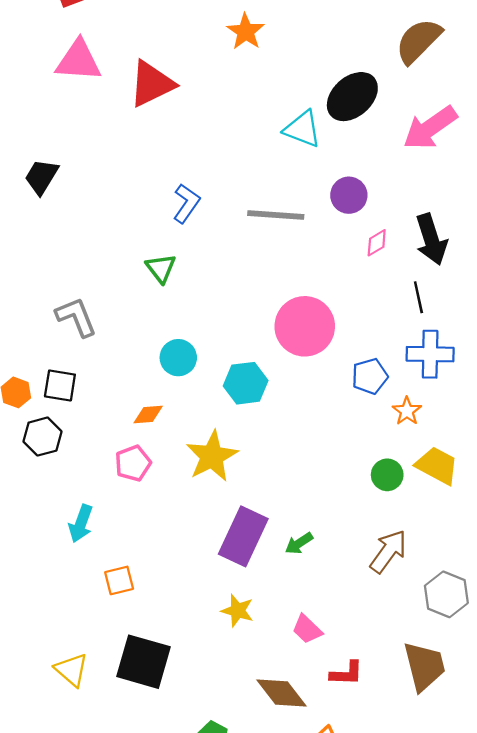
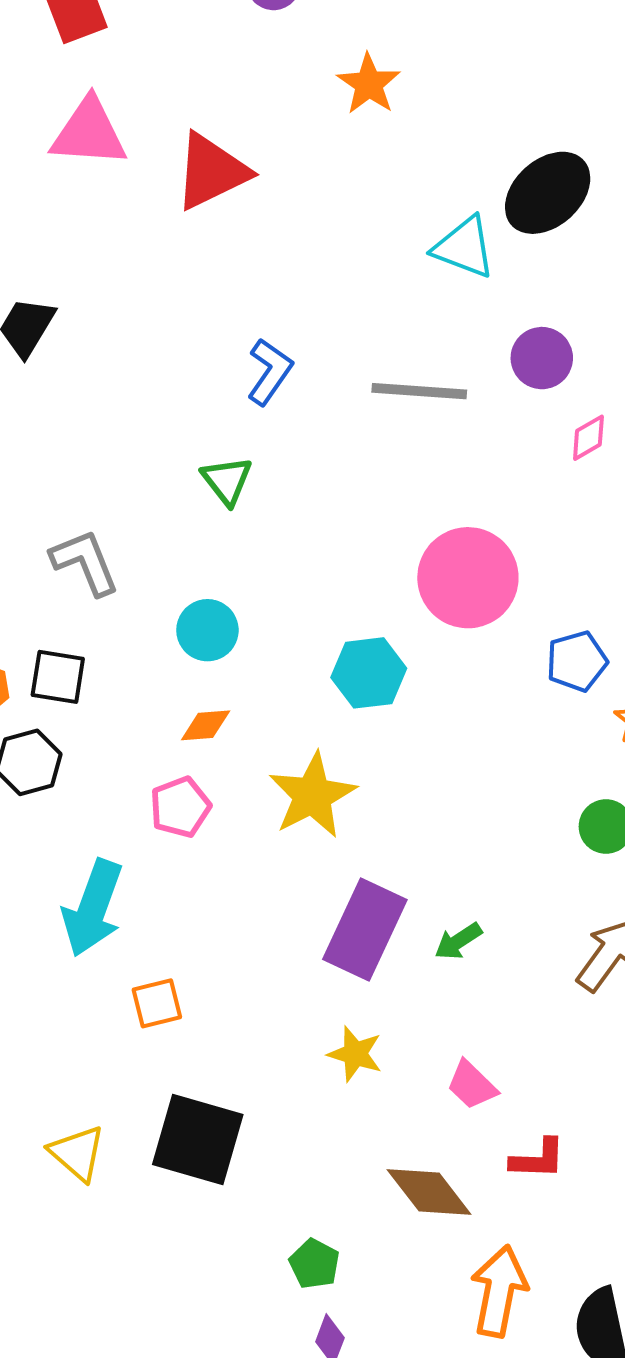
cyan circle: (178, 358) -> (207, 630), moved
cyan arrow: (81, 524) -> (93, 908), size x1.5

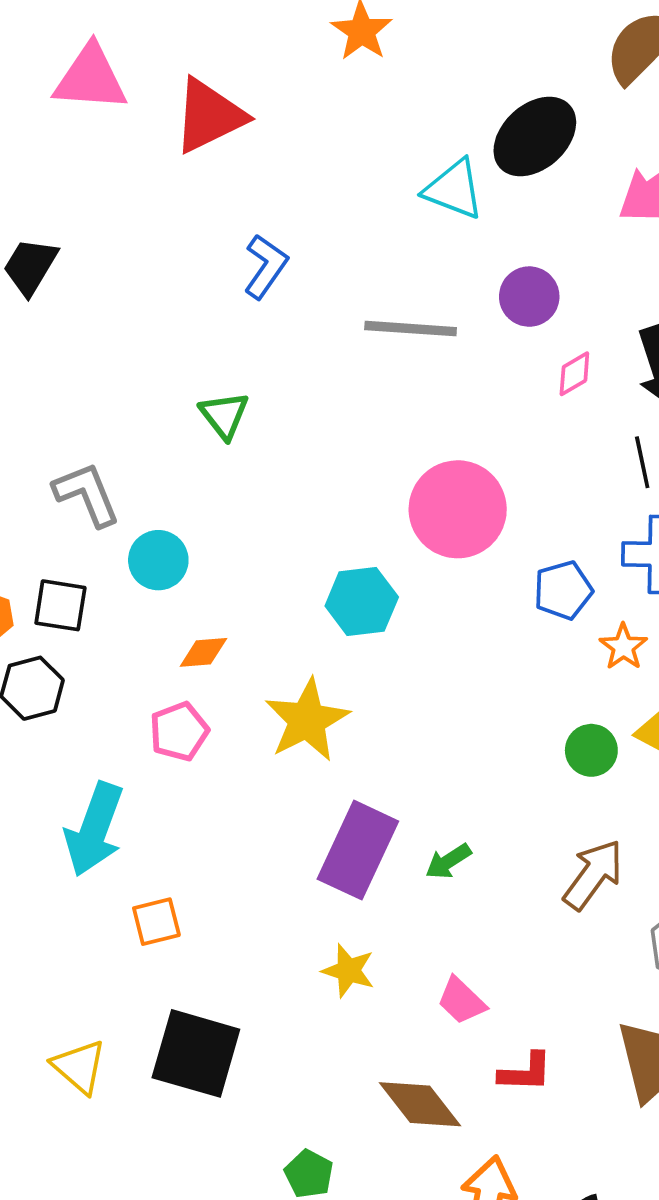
blue L-shape: (270, 372) -> (266, 266), moved
cyan circle: (207, 630) -> (158, 560), moved

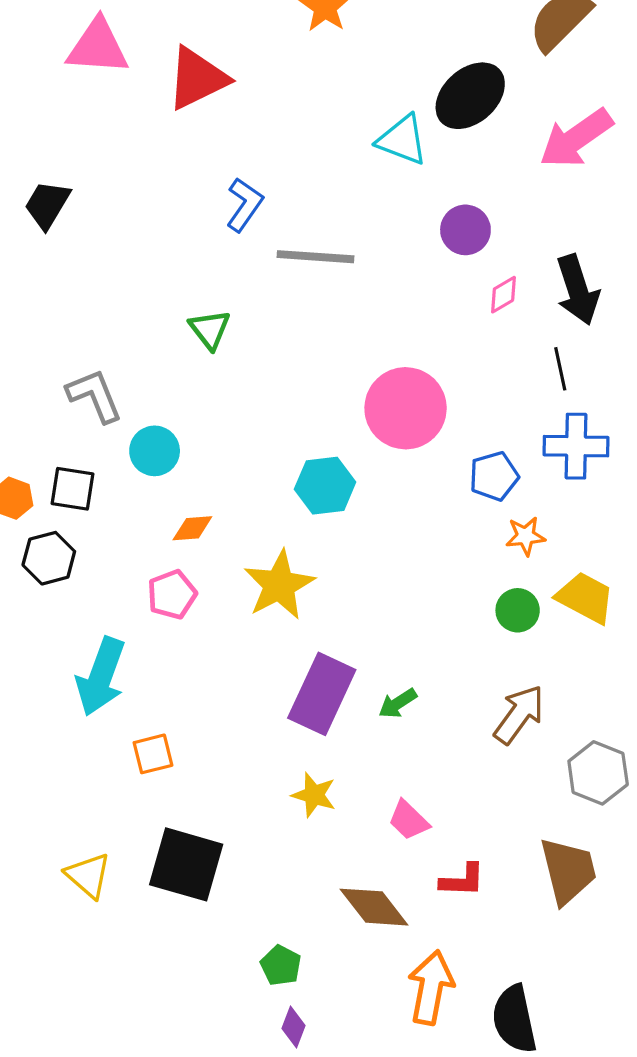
gray line: (411, 329) -> (316, 257), moved
orange star: (623, 647) -> (525, 536), moved, turned 30

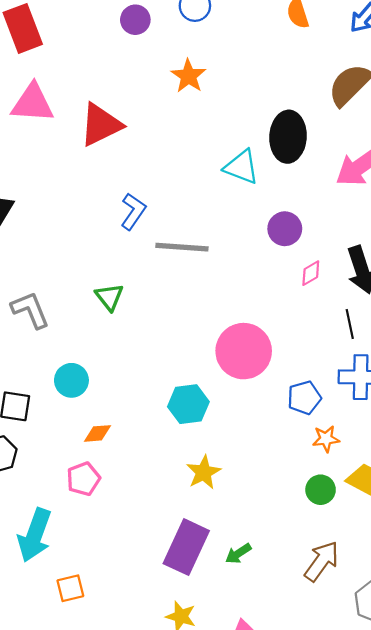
black ellipse: (470, 96) -> (288, 137), turned -45
gray L-shape: (95, 396) -> (30, 310), moved
yellow star: (279, 585) -> (204, 472), moved, size x0.7

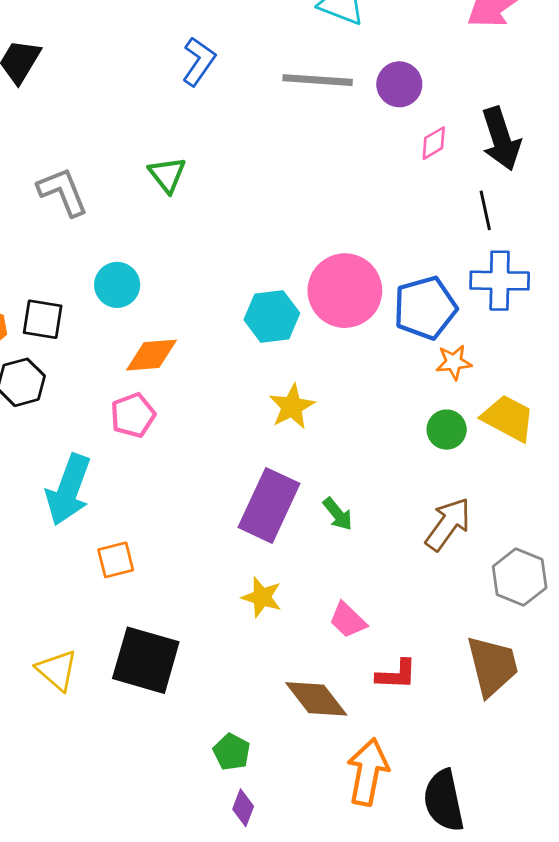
gray line: (182, 247) -> (318, 80), moved
pink circle: (244, 351) -> (345, 291), moved
blue pentagon: (304, 398) -> (425, 308), size x1.4
orange diamond: (97, 433) -> (151, 355), size x1.4
green arrow: (238, 554) -> (338, 514), turned -96

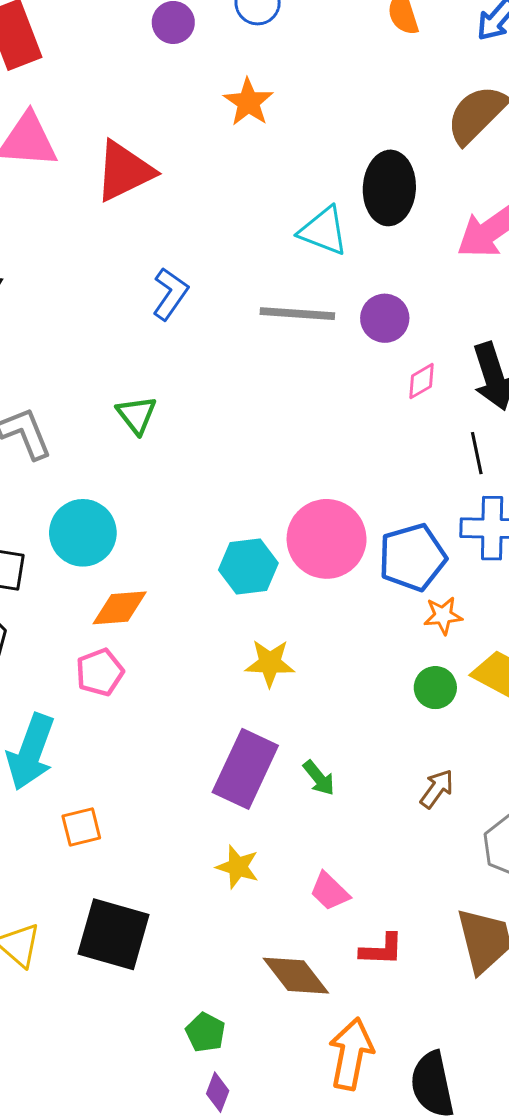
cyan circle: (117, 285) -> (83, 533), size x1.4
yellow star: (292, 407) -> (270, 663), turned 30
brown arrow: (448, 524) -> (437, 789), size x0.7

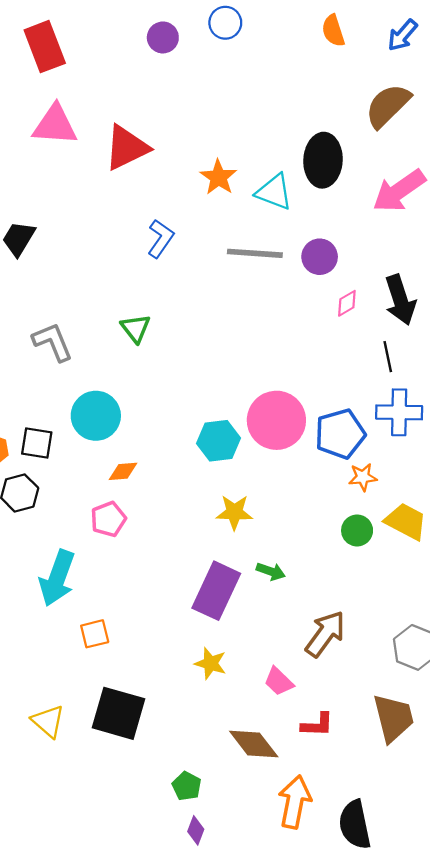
orange star: (248, 102) -> (218, 177), moved
orange diamond: (120, 608) -> (123, 471), size x0.7
green arrow: (319, 778) -> (271, 571), moved, turned -32
brown arrow: (437, 789) -> (325, 634), moved, size x1.6

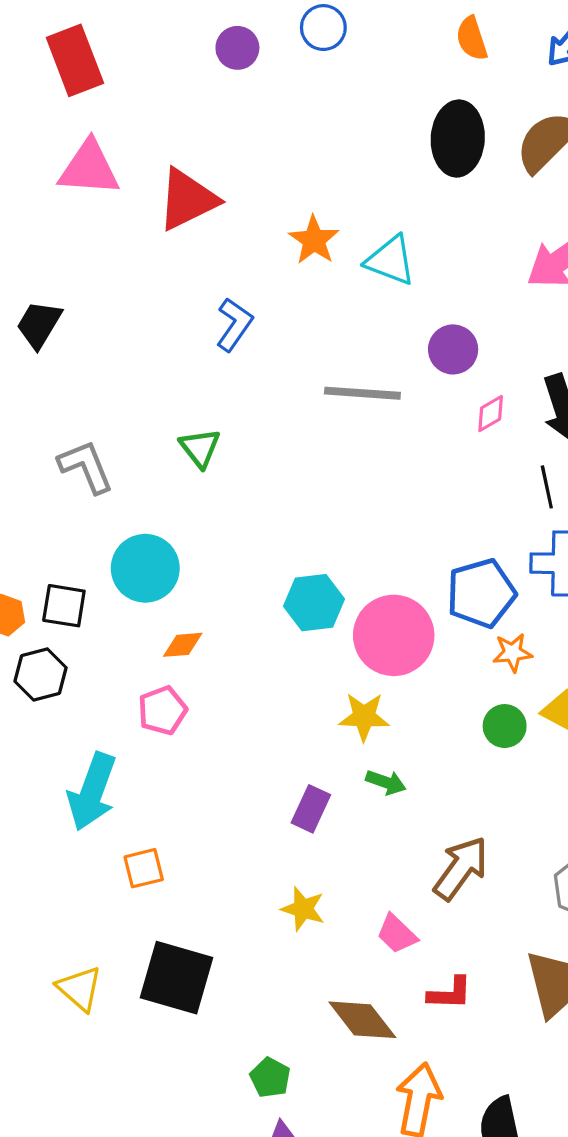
black ellipse: (323, 160) -> (458, 139), moved
gray line: (255, 253) -> (362, 393), moved
pink circle: (276, 420) -> (394, 635), moved
yellow star: (234, 512) -> (364, 717), moved
purple rectangle: (216, 591) -> (311, 809), size x0.6

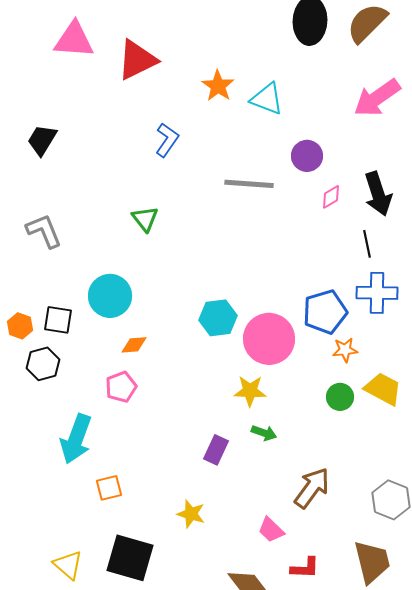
gray L-shape: (86, 467) -> (44, 231), moved
yellow star: (303, 909) -> (191, 514), moved

